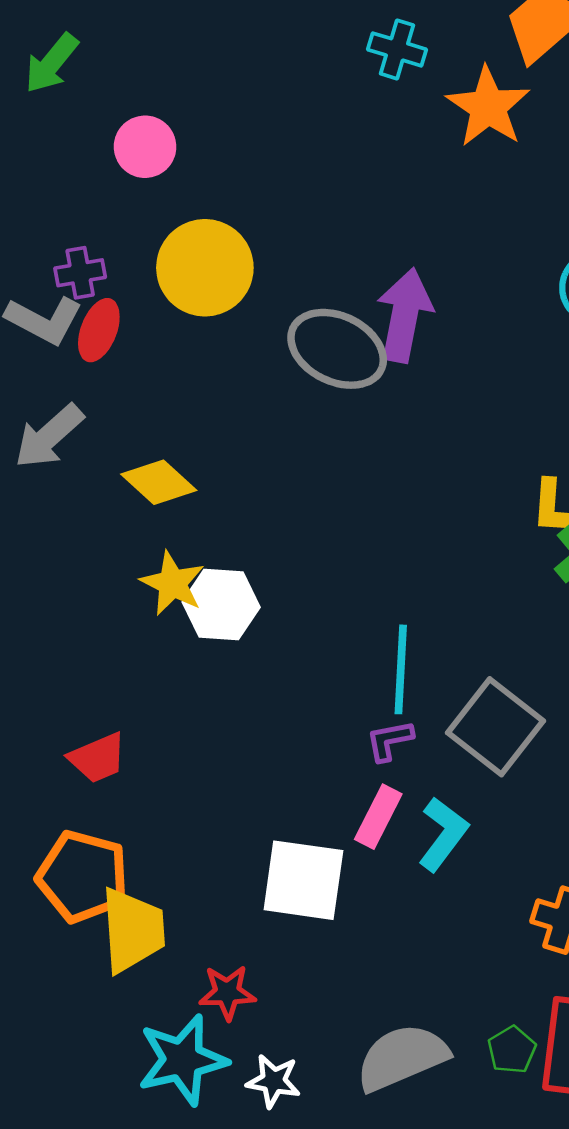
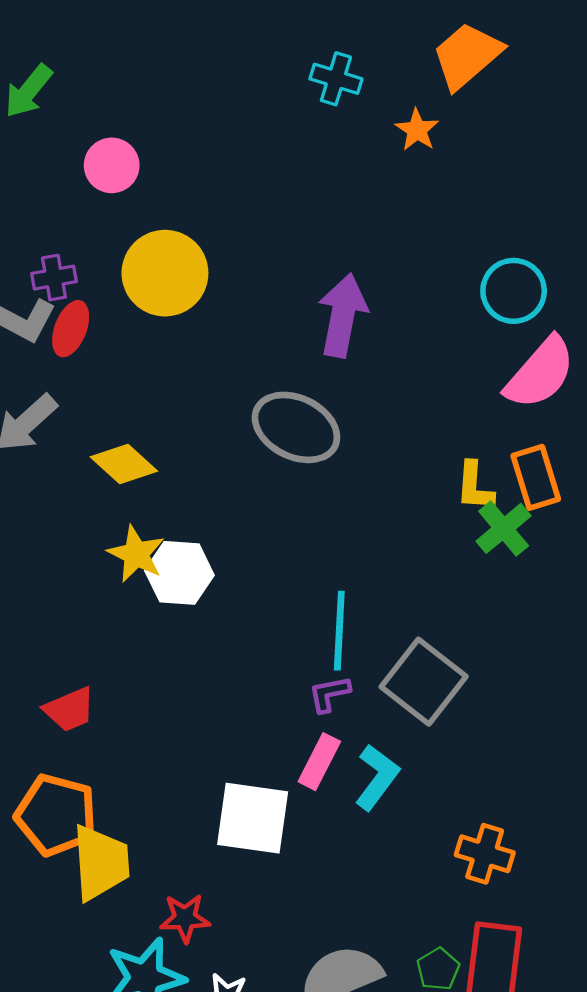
orange star: (488, 107) -> (417, 130), size x0.6
gray ellipse: (337, 349) -> (296, 427), moved

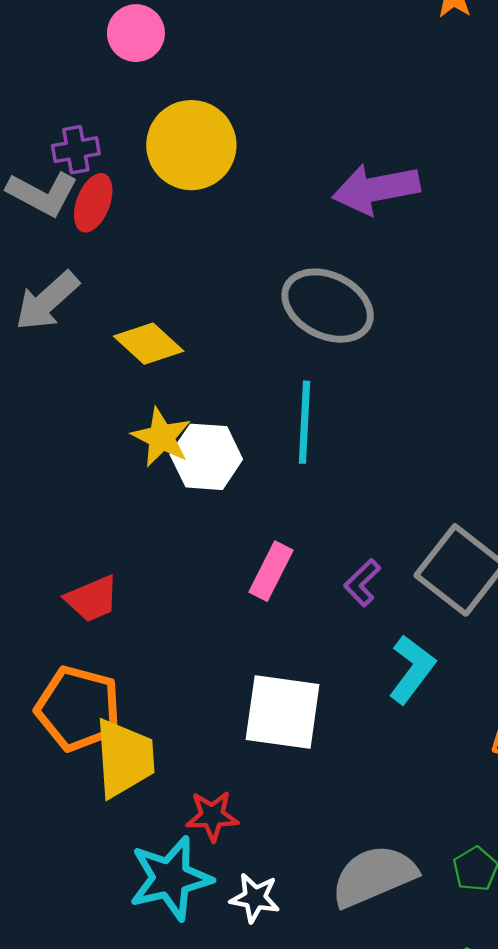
purple arrow: (343, 315) -> (376, 189), turned -112
cyan line: (339, 631) -> (304, 422), moved
purple L-shape: (329, 694) -> (362, 583), turned -33
pink rectangle: (319, 762) -> (271, 571), moved

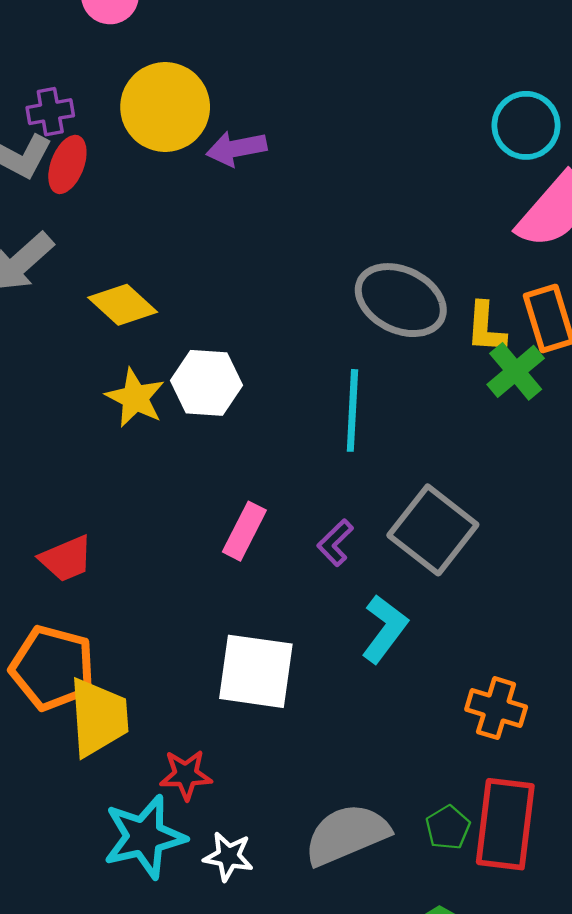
purple arrow: (376, 189) -> (236, 148), moved, size x0.7
gray ellipse: (328, 306) -> (401, 300), moved
cyan line: (304, 422) -> (352, 410), moved
white hexagon: (206, 457) -> (206, 383), moved

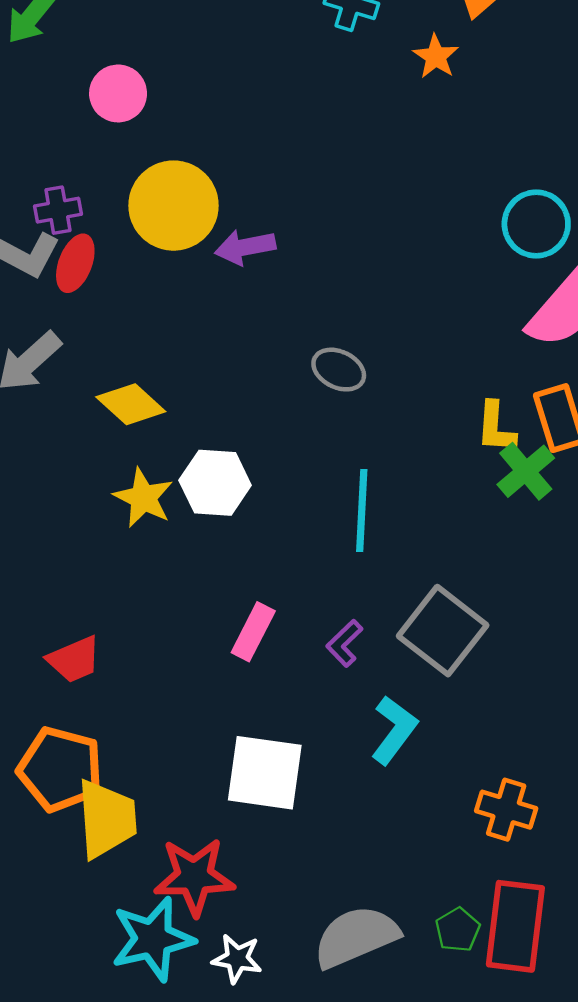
gray ellipse: (401, 300) -> (339, 370), moved, size x0.6
red star: (186, 775) -> (194, 877), size x1.5

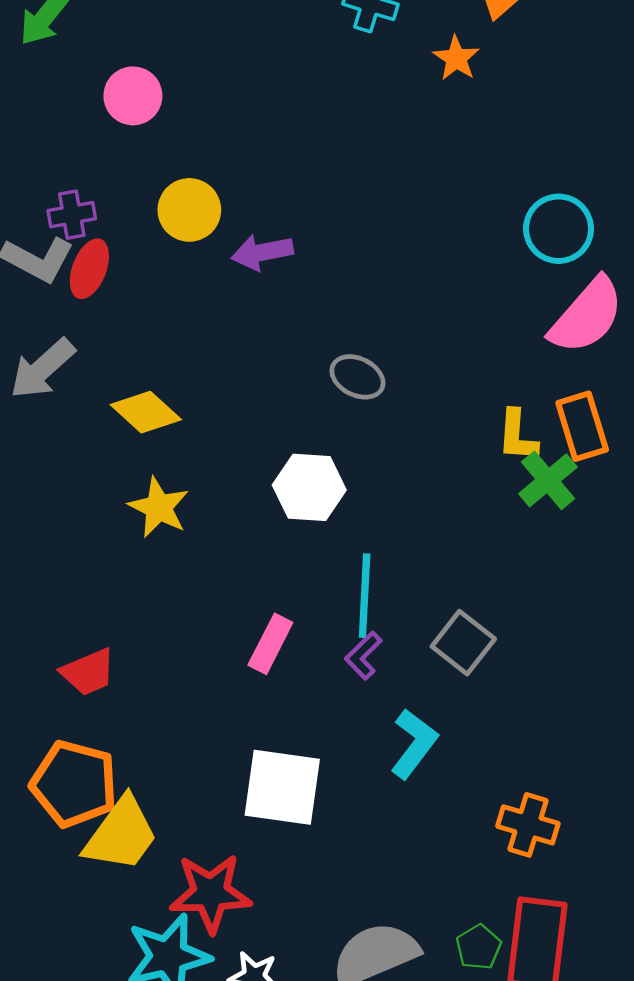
yellow circle: (174, 206) -> (189, 210), size x0.7
white hexagon: (215, 483) -> (309, 487), moved
cyan line: (362, 510) -> (365, 596), moved
gray square: (443, 631) -> (463, 643), size x0.7
yellow trapezoid: (107, 819) -> (121, 834), turned 40

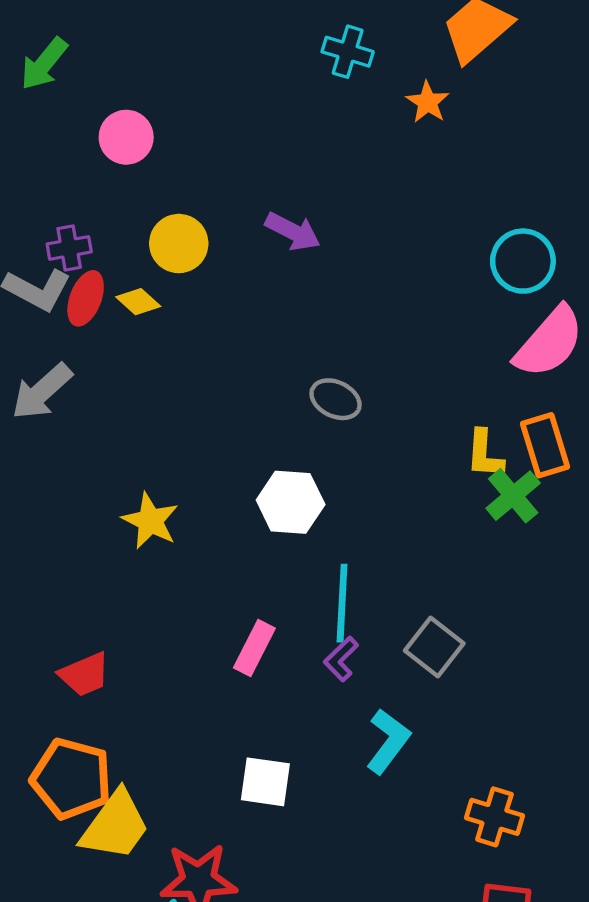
purple arrow: (262, 252) -> (293, 231), moved, turned -142
yellow diamond: (146, 412) -> (138, 302), moved, size x0.7
white square: (282, 787) -> (265, 782), size x0.7

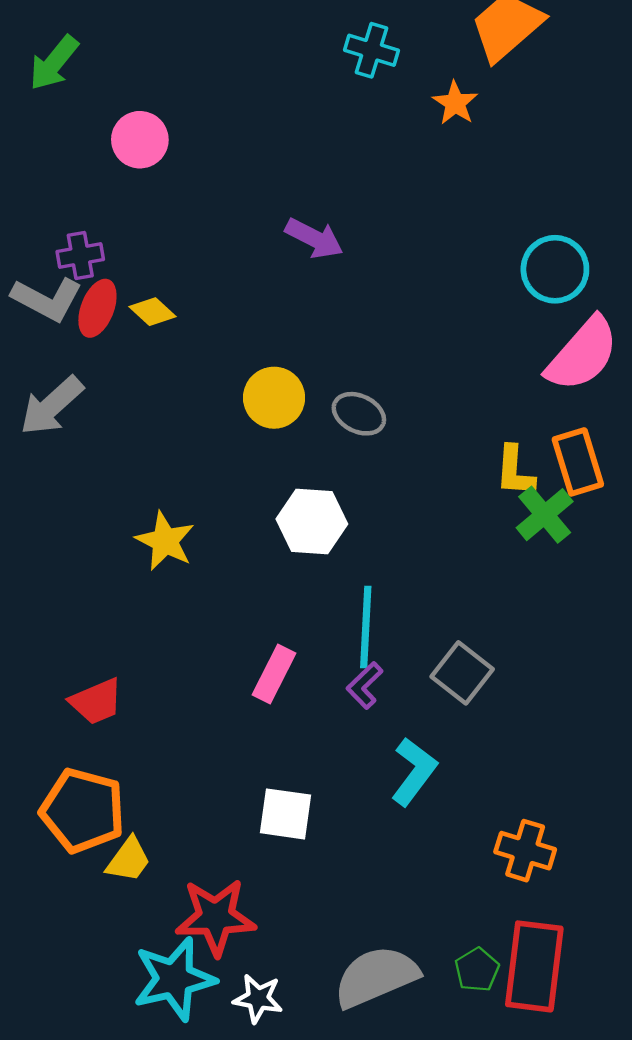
yellow circle: (179, 244) -> (274, 398), moved
yellow trapezoid: (115, 826) -> (128, 860), size x0.6

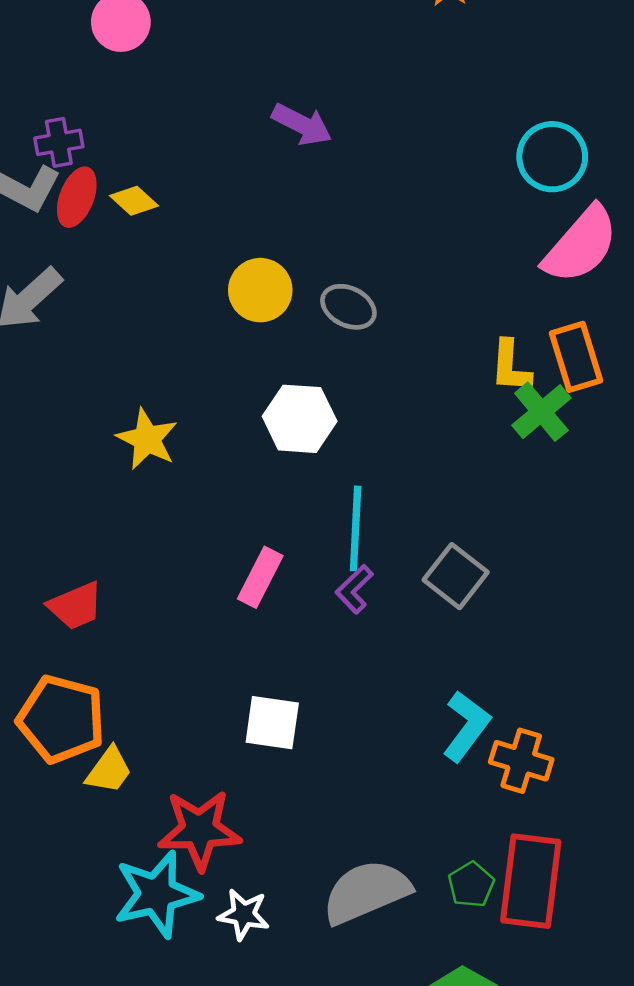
cyan L-shape: (414, 771) -> (466, 726), moved

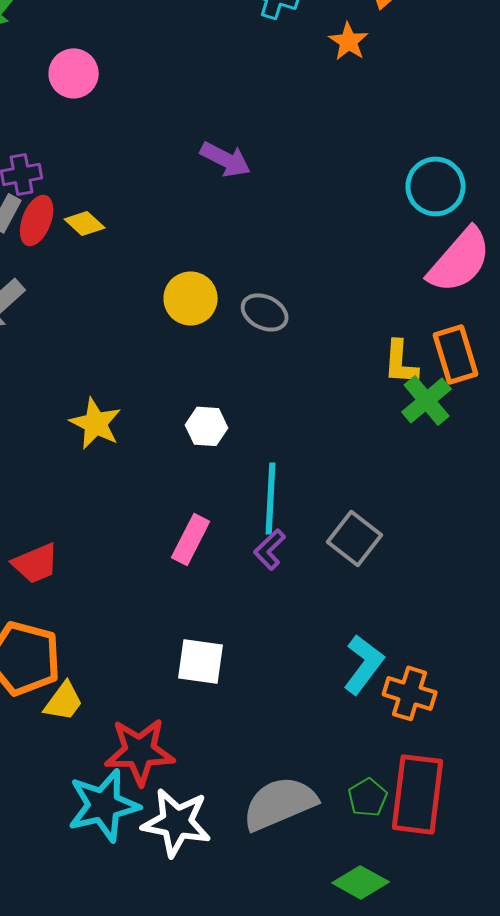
white hexagon: (300, 419) -> (207, 426), moved, size x0.7
white star: (244, 914) -> (177, 822), size x1.6

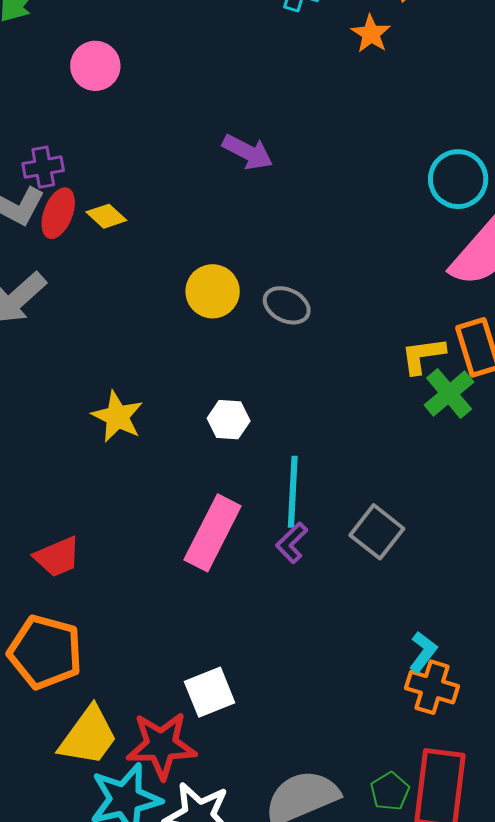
yellow L-shape: (401, 362) -> (423, 355), turned 78
pink rectangle: (191, 539) -> (213, 533), size x1.5
white square: (201, 661) -> (210, 692), moved, turned -30
cyan L-shape: (364, 664) -> (423, 652), moved, size x0.7
yellow trapezoid: (64, 701) -> (88, 736), moved, size x1.5

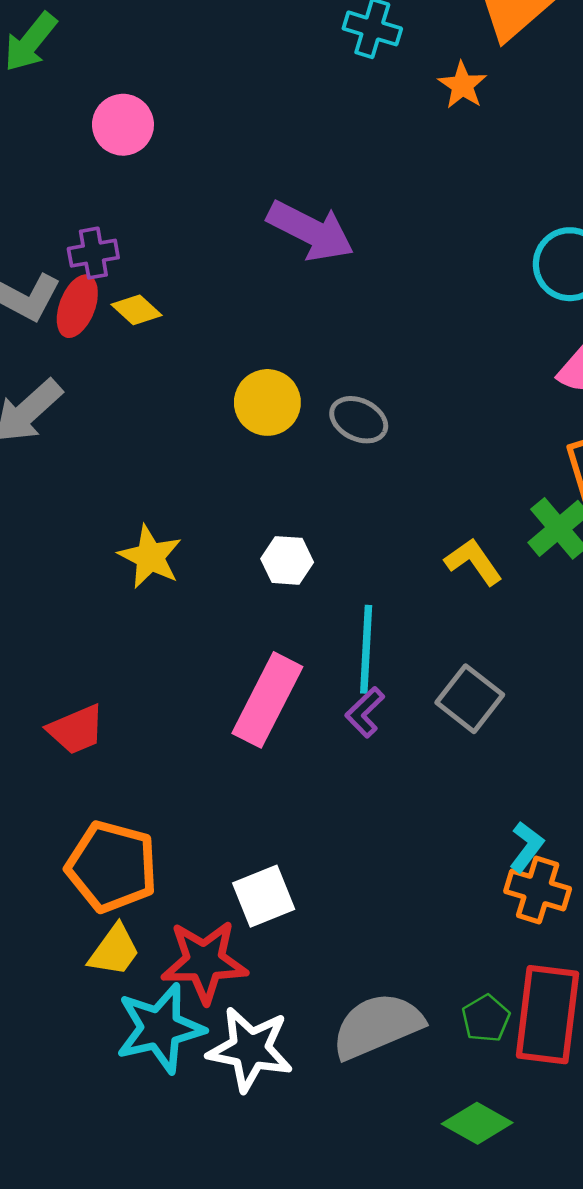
purple arrow: (248, 152) -> (311, 231), size x1.4
purple cross: (43, 167) -> (93, 253), moved
yellow L-shape: (423, 355) -> (474, 562), moved, turned 63
orange pentagon: (45, 652) -> (112, 867), moved
yellow trapezoid: (88, 736) -> (114, 950), size x0.7

